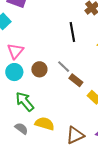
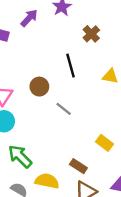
brown circle: (39, 69) -> (39, 87), moved
brown rectangle: (76, 80) -> (78, 166), moved

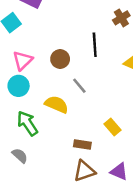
brown rectangle: (78, 166) -> (82, 145), turned -35
yellow semicircle: (47, 181) -> (57, 104), moved

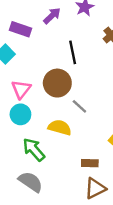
black line: (95, 45) -> (73, 52), moved
brown circle: (60, 59) -> (57, 83), size x1.5
gray semicircle: (20, 156) -> (31, 182), size x1.5

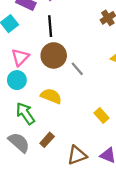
black line: (73, 52) -> (50, 26), moved
gray line: (79, 106) -> (77, 69), moved
brown rectangle: (90, 163) -> (47, 140), moved, turned -56

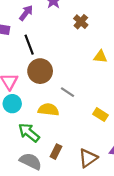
gray line: (77, 69) -> (68, 92), moved

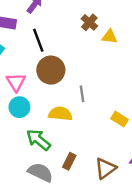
brown cross: (81, 22) -> (89, 22), moved
yellow triangle: (100, 57) -> (110, 37), moved
gray line: (68, 92) -> (82, 94), turned 48

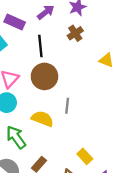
brown cross: (89, 22) -> (75, 33), moved
yellow rectangle: (119, 119) -> (85, 156), moved

